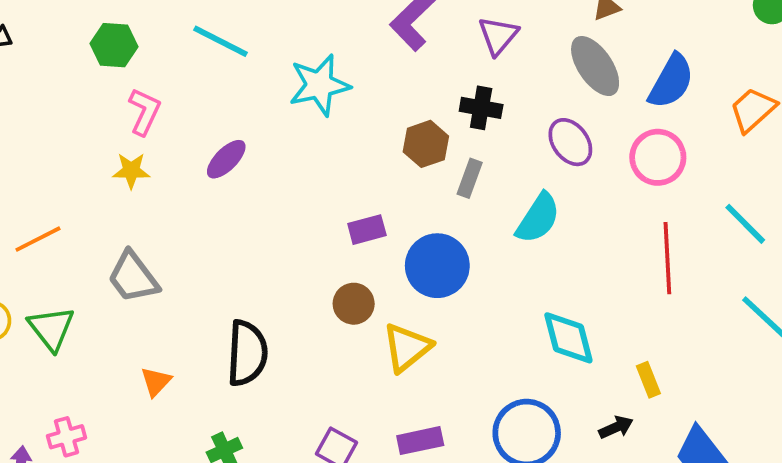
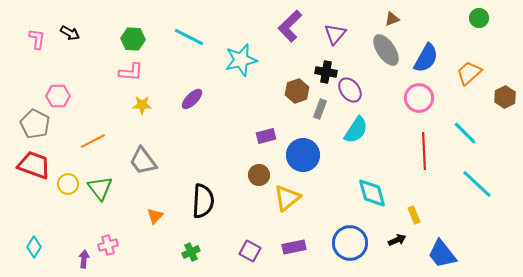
pink L-shape: (144, 112) -> (131, 72), moved, turned 70
purple ellipse: (570, 142) -> (350, 90), moved

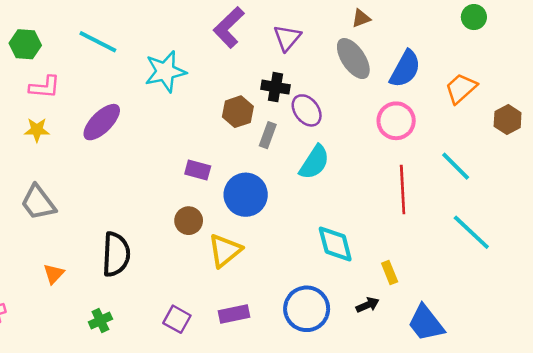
pink L-shape: (131, 72) -> (45, 87), moved
purple ellipse: (192, 99) -> (102, 122), size x1.4
purple rectangle: (266, 136) -> (198, 170), turned 30

